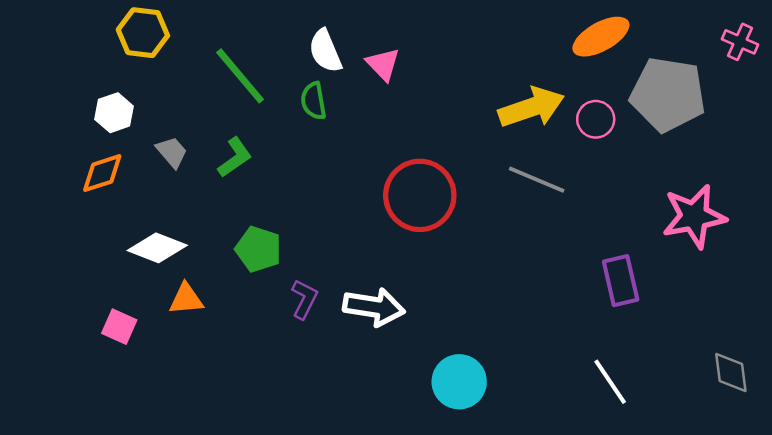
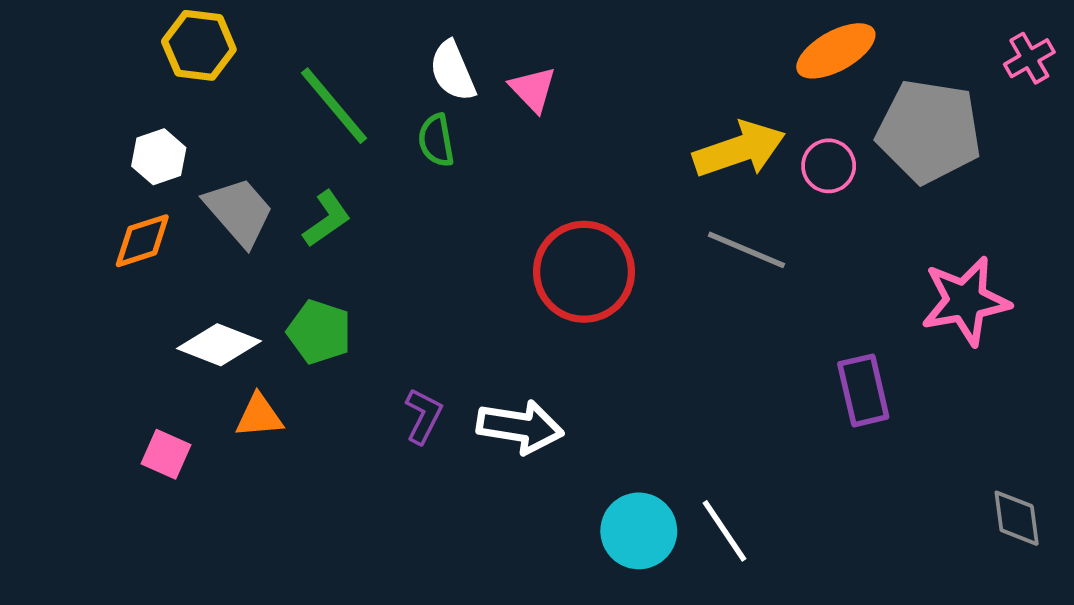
pink cross: (740, 42) -> (1029, 58), turned 36
gray trapezoid: (172, 152) -> (239, 212), size x1.6
green pentagon: (258, 249) -> (319, 332), moved
white line: (610, 382) -> (725, 531), moved

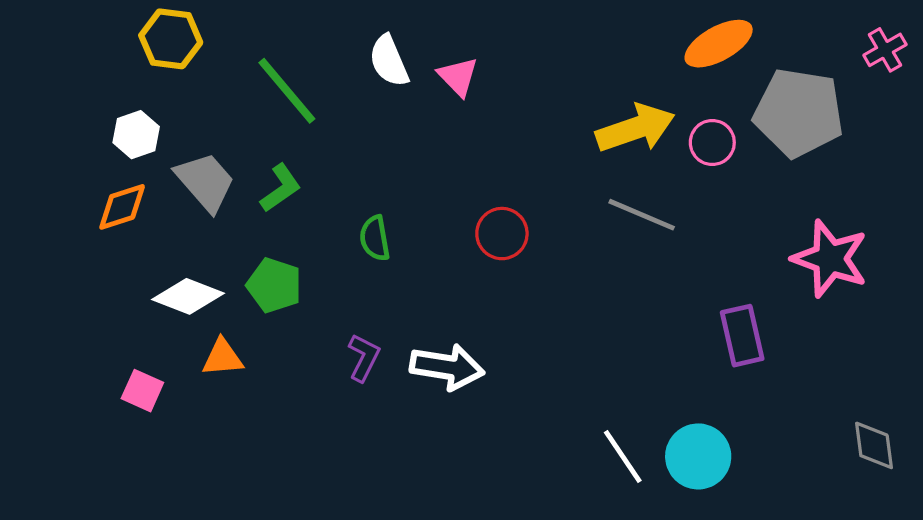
green semicircle: (436, 140) -> (375, 238), moved
red circle: (584, 272) -> (502, 234), size x0.6
pink star: (965, 301) -> (830, 259), turned 30
cyan circle: (639, 531) -> (698, 456), moved

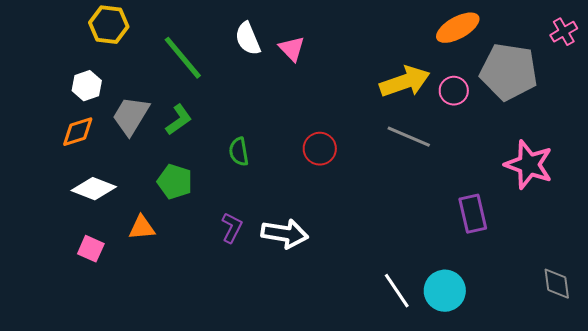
gray trapezoid: (205, 182) -> (131, 116), turned -108
white diamond: (188, 296) -> (94, 189), moved

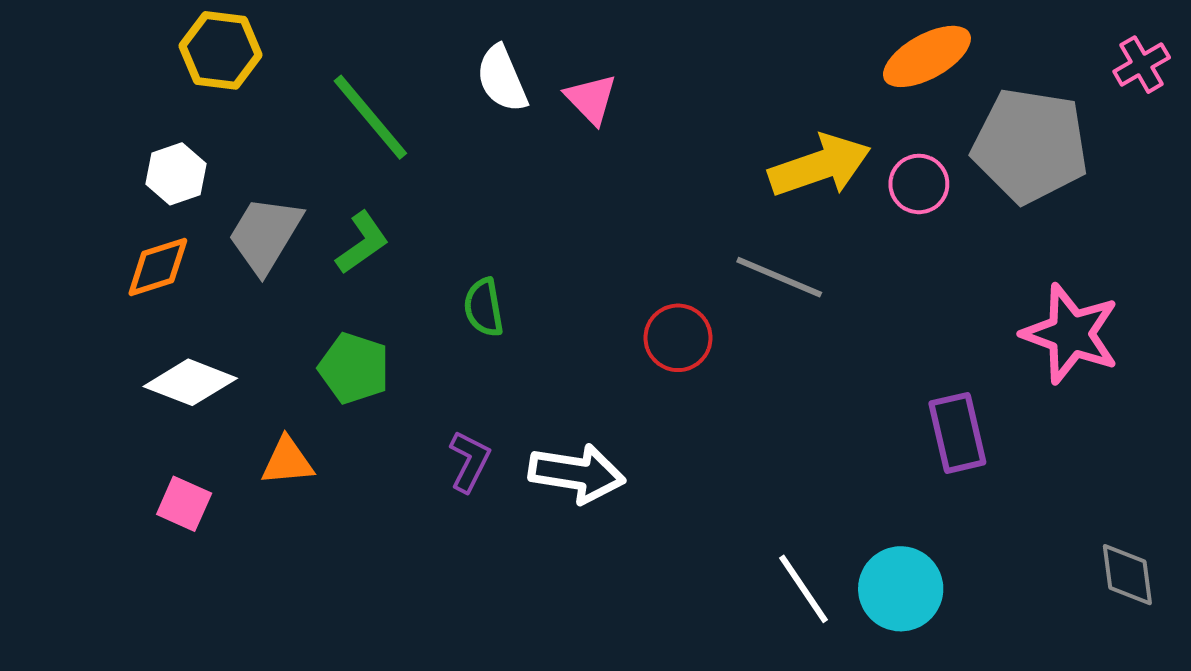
gray line: (409, 137) -> (779, 277), moved
red circle: (320, 149) -> (678, 338), moved

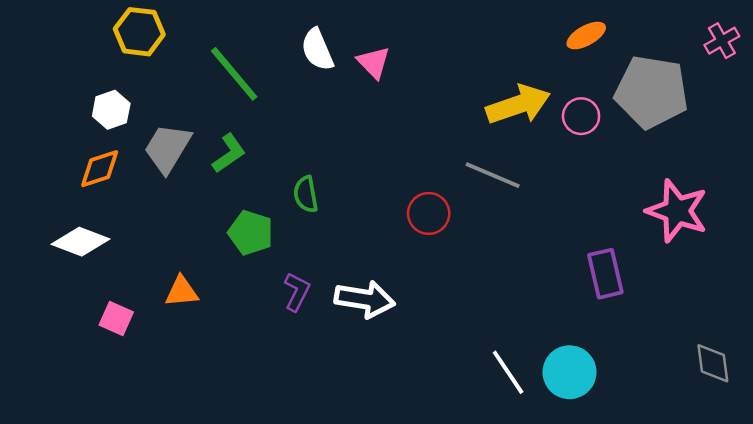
orange ellipse: (927, 56) -> (586, 36), size x0.7
green pentagon: (354, 368) -> (251, 233), moved
white diamond: (190, 382) -> (80, 242), moved

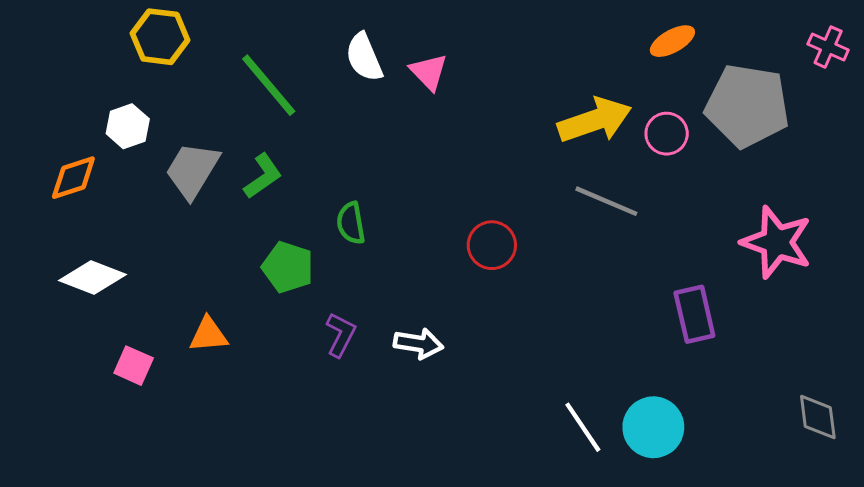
pink cross: (722, 41) -> (828, 47), turned -36
orange diamond: (100, 169) -> (73, 178), moved
gray line: (493, 175) -> (606, 201), moved
white arrow: (365, 299) -> (418, 344), size x0.7

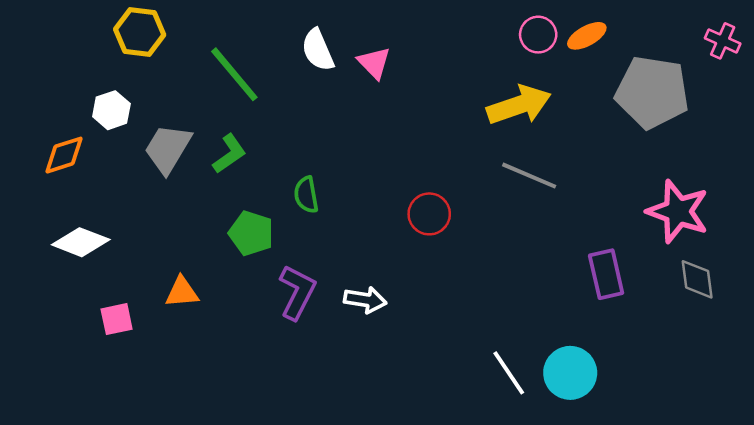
pink circle: (667, 134) -> (538, 35), moved
purple L-shape: (341, 335) -> (297, 292), size x1.4
pink square: (134, 366) -> (117, 319), turned -36
gray diamond: (818, 417) -> (697, 279), moved

